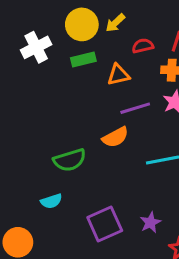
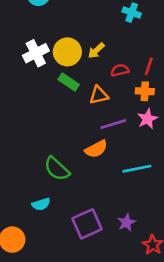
white cross: (36, 47) -> (36, 53), moved
green rectangle: (83, 59) -> (69, 82), turned 48
green semicircle: (70, 160) -> (57, 169), turned 60

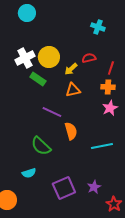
yellow arrow: (96, 51) -> (71, 69), moved
red semicircle: (120, 70) -> (89, 58), moved
green rectangle: (69, 82) -> (38, 79), moved
purple line: (113, 124) -> (52, 112), moved, turned 42
orange semicircle: (96, 149) -> (71, 131), turned -78

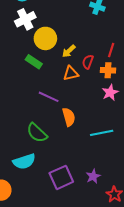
white cross: (25, 58) -> (25, 19), moved
red semicircle: (89, 58) -> (88, 62), moved, turned -56
cyan semicircle: (29, 173) -> (24, 161), size x1.5

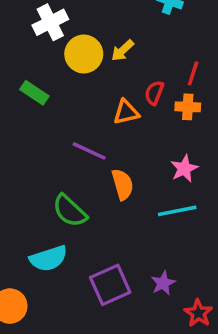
yellow arrow: (69, 51) -> (123, 50), moved
green rectangle: (34, 62) -> (34, 93), moved
pink star: (110, 93) -> (184, 169), moved

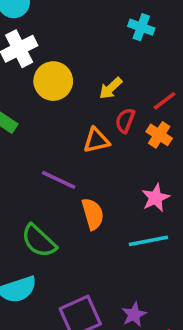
yellow arrow: (123, 50) -> (111, 88), moved
red line: (193, 73) -> (165, 101), turned 35
orange cross: (188, 107) -> (159, 135), turned 30

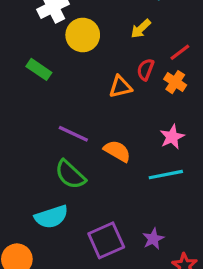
yellow arrow: (111, 88) -> (141, 29), moved
purple line: (59, 180) -> (73, 134), moved
orange semicircle: (93, 214) -> (117, 151), turned -44

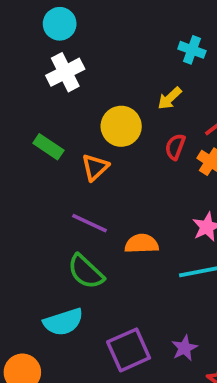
yellow circle: (83, 35) -> (121, 126), moved
orange triangle: (120, 87) -> (95, 167), moved, turned -30
orange semicircle: (117, 151) -> (142, 244), turned -32

